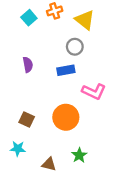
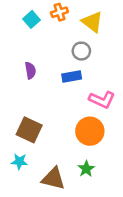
orange circle: (66, 117) -> (90, 131), moved
brown square: (27, 119) -> (29, 130), size x1.5
brown triangle: (49, 164) -> (53, 179), size x1.5

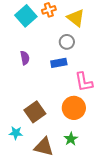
cyan square: (32, 19) -> (26, 16), size x1.5
pink L-shape: (102, 100) -> (84, 82), turned 55
brown square: (29, 130) -> (35, 112), moved, turned 30

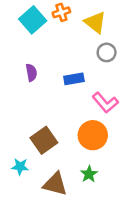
gray circle: (67, 42) -> (107, 52), moved
pink L-shape: (84, 82) -> (105, 103), turned -30

